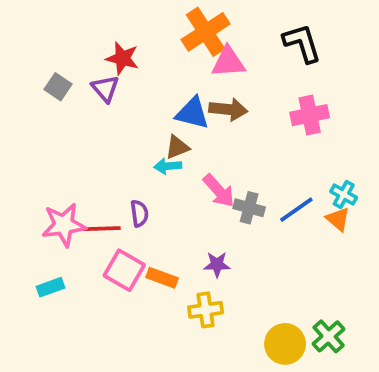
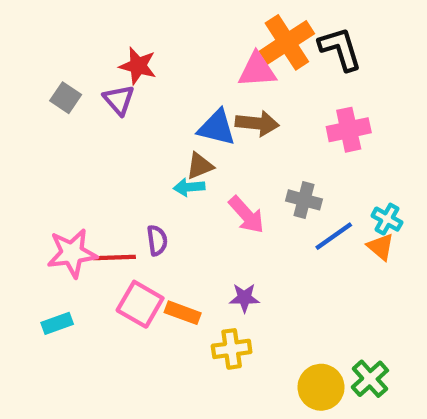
orange cross: (206, 32) -> (287, 42), moved
gray cross: (249, 208) -> (304, 200), moved

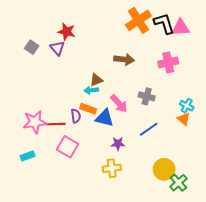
pink triangle: (257, 70) -> (181, 28), moved
blue triangle: (217, 128) -> (105, 118), moved
blue line: (334, 236) -> (149, 129), moved
orange rectangle: (183, 313) -> (88, 109), moved
yellow circle: (321, 387) -> (164, 169), moved

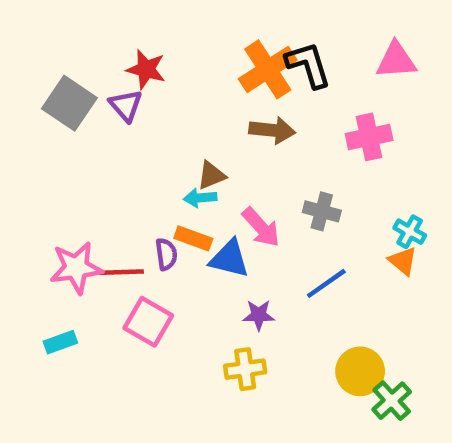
orange cross: (138, 20) -> (268, 69), moved
black L-shape: (164, 23) -> (308, 65), moved
gray square: (32, 47) -> (69, 103), size x1.6

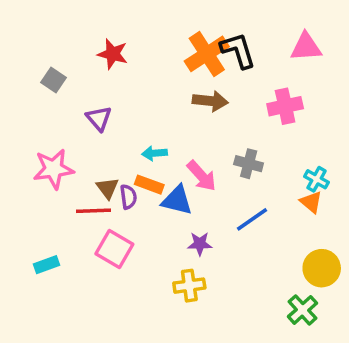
gray square: (69, 103) -> (53, 80), size x0.6
purple triangle: (126, 105) -> (99, 118), moved
brown triangle: (211, 175) -> (107, 188), moved, turned -45
pink star: (76, 268) -> (53, 169), moved
yellow circle: (360, 371) -> (322, 268), moved

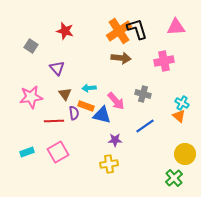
brown triangle: (107, 188) -> (65, 94), moved
pink square: (114, 249) -> (58, 152), moved, turned 30

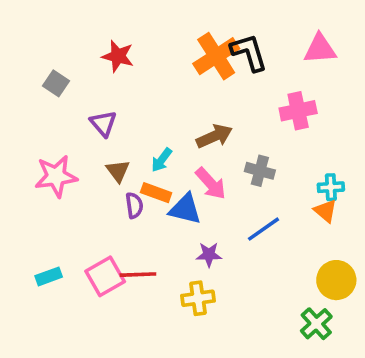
brown arrow: (121, 58) -> (214, 136), moved, turned -30
cyan arrow: (89, 88) -> (162, 160), turned -48
cyan cross: (182, 103) -> (331, 187), turned -32
red line: (54, 121) -> (138, 275), moved

